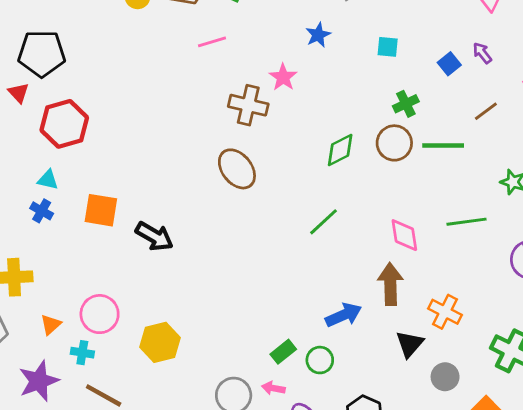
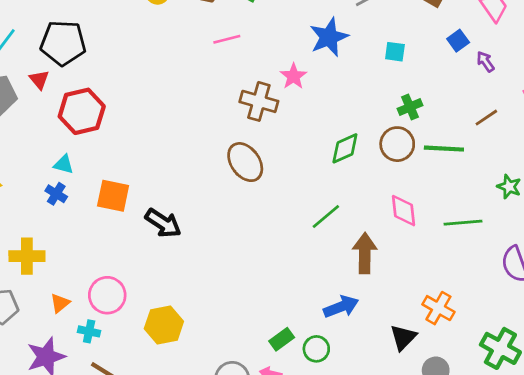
blue star: (318, 35) -> (329, 37), size x1.6
blue square: (449, 64) -> (458, 41), moved
pink diamond: (404, 235) -> (404, 211), moved
brown arrow: (390, 284) -> (365, 253), moved

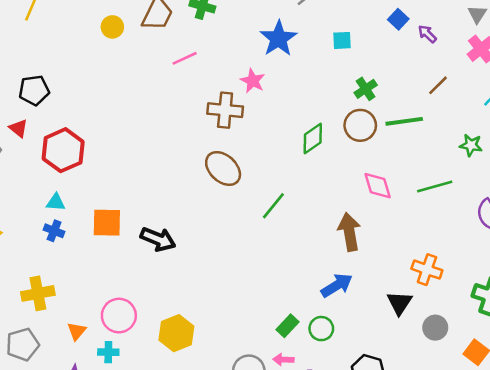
black pentagon: (63, 43) -> (34, 90), size x0.7
green line: (326, 217) -> (273, 206), moved

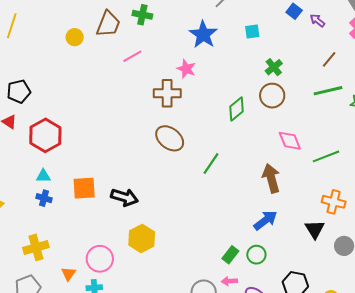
green line: (404, 121) -> (328, 91), moved
green line: (435, 186) -> (326, 156), moved
yellow hexagon: (176, 333) -> (142, 239), moved

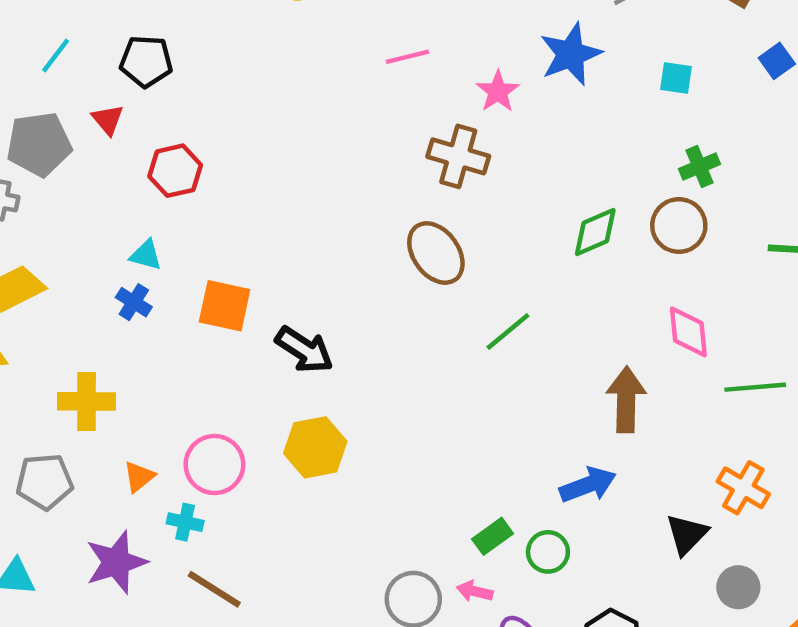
pink star: (186, 69) -> (498, 91), moved
red hexagon: (45, 135) -> (175, 171), size x0.7

